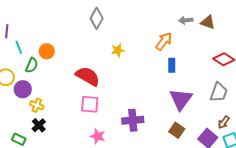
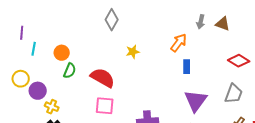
gray arrow: (186, 20) -> (201, 22), turned -72
cyan line: (19, 47) -> (34, 49), turned 32
green semicircle: (32, 65) -> (70, 71), moved

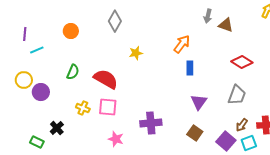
gray arrow: (201, 22) -> (208, 16), moved
cyan line: (34, 49) -> (37, 50), turned 56
orange circle: (62, 53) -> (71, 31), moved
purple triangle: (196, 101) -> (199, 102), size x0.7
yellow cross: (52, 107) -> (83, 108), moved

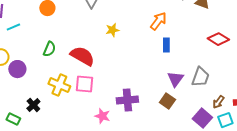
gray trapezoid: (237, 95) -> (200, 77), moved
yellow cross: (83, 108) -> (59, 85), size x1.5
brown square: (195, 133) -> (167, 101), moved
pink star: (116, 139) -> (102, 116), moved

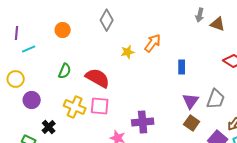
orange arrow: (158, 21) -> (153, 43), moved
purple circle: (17, 69) -> (32, 100), moved
brown square: (167, 101) -> (192, 123), moved

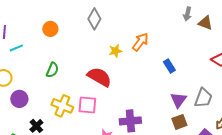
blue rectangle: (182, 67) -> (169, 66), turned -32
red semicircle: (98, 78) -> (99, 77), moved
brown square: (192, 123) -> (179, 122), turned 35

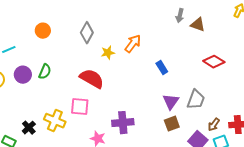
gray diamond: (94, 19) -> (87, 33), moved
purple circle: (19, 99) -> (23, 75), moved
yellow cross: (62, 106) -> (55, 121), moved

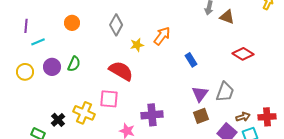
brown arrow: (214, 125) -> (243, 117), turned -144

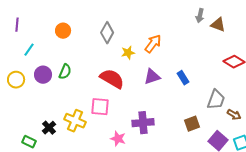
purple line: (26, 26) -> (17, 25), moved
cyan line: (38, 42) -> (29, 50), turned -32
blue rectangle: (191, 60) -> (183, 78), moved
purple triangle: (200, 94) -> (152, 77), moved, turned 36
brown arrow: (243, 117) -> (234, 115), moved, turned 48

